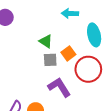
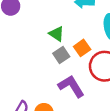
gray square: (50, 60) -> (61, 55), turned -32

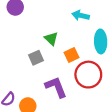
gray square: (61, 55) -> (36, 58), moved

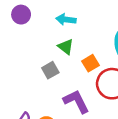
cyan arrow: (81, 15) -> (66, 20), moved

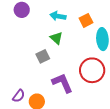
orange square: (91, 63) -> (86, 20), moved

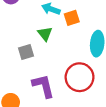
orange square: (86, 20) -> (72, 18), moved

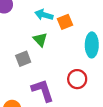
red circle: (80, 77) -> (77, 79), size x0.7

